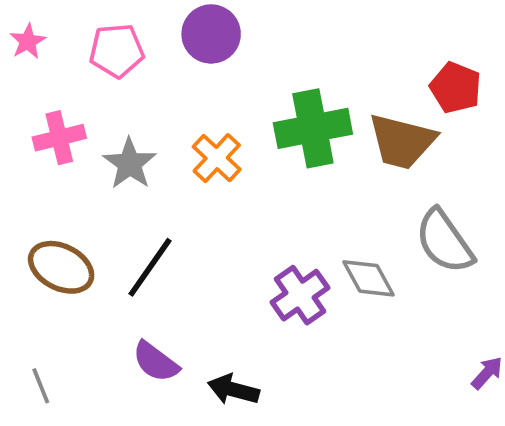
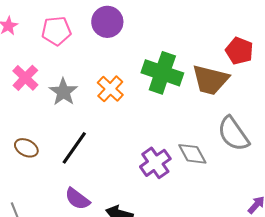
green cross: (313, 128) -> (162, 73), turned 30
pink cross: (59, 138) -> (25, 78), turned -32
brown ellipse: (61, 267) -> (26, 148), size x0.7

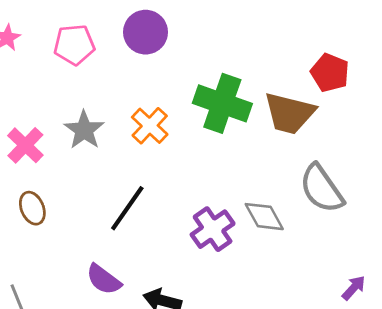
pink cross: (25, 78) -> (25, 145), moved
brown ellipse: (26, 148) -> (32, 208), turned 40
black line: (74, 148) -> (127, 208), moved

